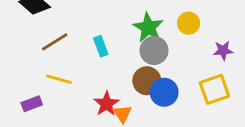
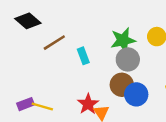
green star: (148, 27) -> (123, 40), turned 30
brown line: (55, 42) -> (54, 43), moved
yellow line: (59, 79) -> (42, 106), moved

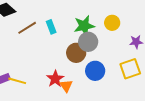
cyan rectangle: (83, 56) -> (51, 27), moved
brown circle: (122, 85) -> (76, 53), moved

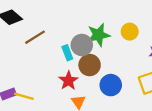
cyan rectangle: (51, 27) -> (67, 53), moved
gray circle: (88, 42) -> (82, 45), moved
red star: (55, 79) -> (68, 81), moved

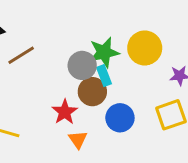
yellow circle: (130, 32) -> (145, 48), size x1.5
cyan rectangle: (67, 53) -> (104, 76), moved

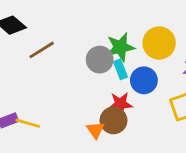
brown circle: (92, 92) -> (113, 120), moved
red star: (65, 112) -> (120, 104), moved, turned 30
blue circle: (120, 118) -> (144, 80), moved

